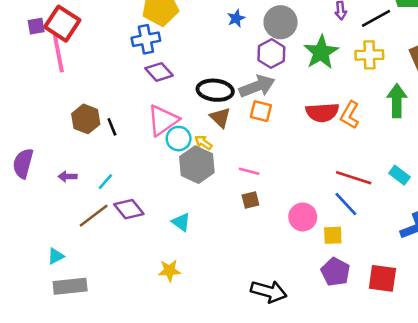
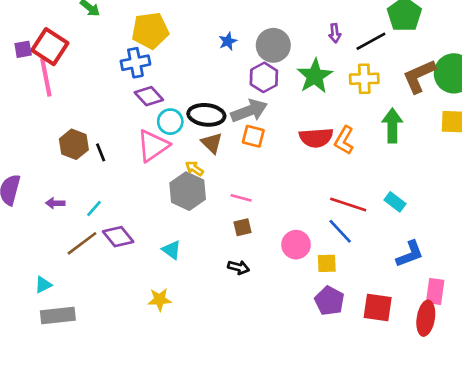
cyan circle: (179, 139) -> (170, 122), moved
black arrow: (269, 291) -> (238, 267), moved, size x0.6

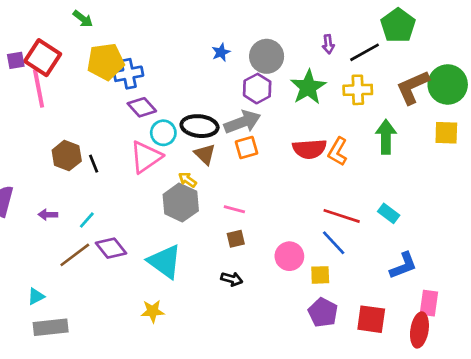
yellow pentagon: (150, 31) -> (106, 62), moved
orange square: (253, 136) -> (246, 148), turned -30
cyan triangle: (172, 250) -> (165, 262), size x1.8

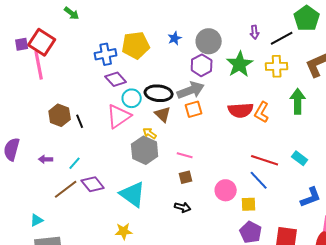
yellow pentagon: (106, 62) -> (136, 45), moved

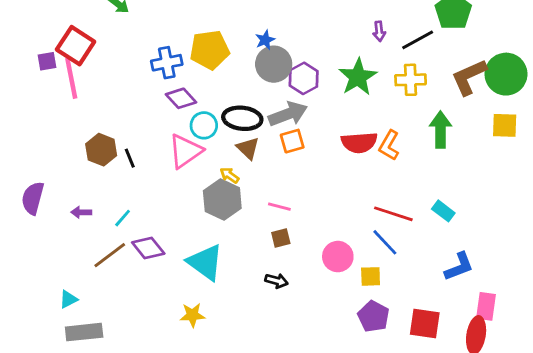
gray circle: (209, 41) -> (274, 64), moved
purple square: (22, 44) -> (47, 61), moved

